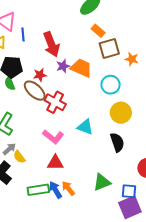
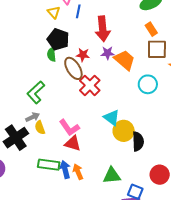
yellow circle: (121, 113) -> (124, 131), moved
pink L-shape: (53, 137) -> (69, 128), moved

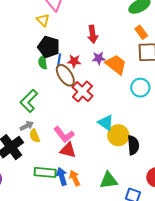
blue line: (78, 11) -> (59, 60), moved
red arrow: (103, 29) -> (93, 34), size x0.7

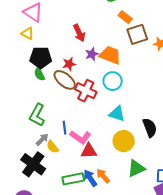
blue line: (59, 60) -> (65, 128), moved
cyan circle: (140, 88) -> (113, 81), moved
yellow circle: (118, 135) -> (124, 141), moved

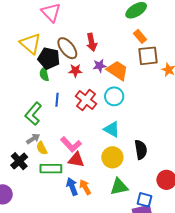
yellow triangle: (28, 33) -> (30, 44), moved, size x1.6
brown ellipse: (65, 80) -> (67, 48), moved
blue line: (65, 128) -> (57, 100), moved
black cross: (33, 164) -> (19, 161), size x0.7
green rectangle: (73, 179) -> (51, 169), moved

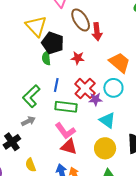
brown ellipse: (67, 48) -> (81, 20), moved
purple star: (100, 66) -> (96, 99), moved
yellow semicircle: (42, 148) -> (31, 165), moved
green rectangle: (51, 169) -> (66, 107), moved

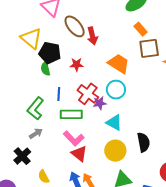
red triangle: (69, 147) -> (79, 154), turned 30

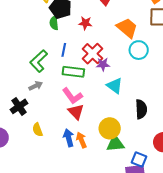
cyan circle: (116, 90) -> (139, 50), moved
yellow circle: (115, 151) -> (110, 128), moved

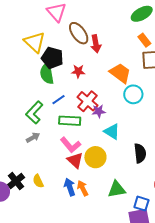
green semicircle: (54, 23) -> (47, 73), size x1.5
blue line: (64, 50) -> (59, 100), turned 48
black cross: (19, 106) -> (16, 181), moved
yellow circle: (110, 128) -> (95, 157), moved

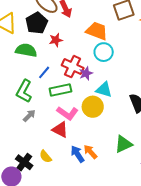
black pentagon: (52, 58) -> (37, 23), moved, turned -30
green semicircle: (47, 73) -> (26, 50), turned 125
cyan circle: (133, 94) -> (104, 52), moved
yellow circle: (95, 157) -> (93, 107), moved
red triangle: (75, 160) -> (60, 130), moved

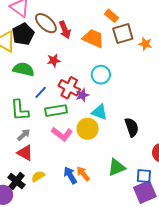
black pentagon: (37, 23) -> (23, 34), moved
orange trapezoid: (97, 31) -> (93, 38), moved
green L-shape: (24, 91) -> (20, 110), turned -35
red triangle: (60, 130) -> (25, 153), moved
yellow semicircle: (46, 156) -> (38, 176), turned 96

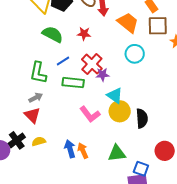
cyan circle: (101, 75) -> (135, 54), moved
yellow circle: (88, 129) -> (120, 111), moved
pink L-shape: (62, 134) -> (90, 114), moved

